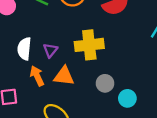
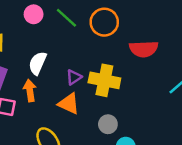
purple triangle: (50, 50) -> (74, 77), moved
orange arrow: (37, 76) -> (30, 91), moved

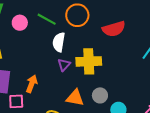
white semicircle: (38, 63) -> (59, 42), moved
orange arrow: (30, 91) -> (32, 84), turned 42
orange triangle: (69, 104) -> (75, 98), moved

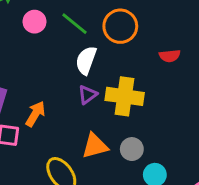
red semicircle: (114, 29) -> (170, 56), size x0.6
orange triangle: (75, 98) -> (95, 146), turned -36

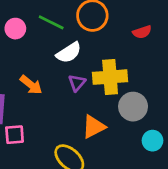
white semicircle: (86, 60) -> (69, 53), turned -130
orange arrow: (35, 114) -> (31, 85), moved, turned 110
gray circle: (132, 149) -> (133, 107), moved, size x1.4

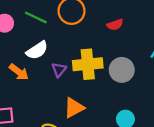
white semicircle: (69, 53) -> (37, 50), moved
gray circle: (133, 107) -> (122, 70), moved

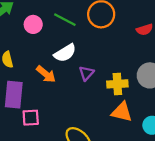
yellow cross: (88, 64) -> (117, 84), moved, size x0.7
orange triangle: (74, 108) -> (122, 112), moved, turned 40

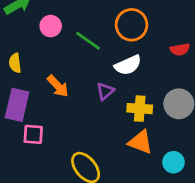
green line: (65, 20) -> (88, 41), moved
white semicircle: (65, 53) -> (128, 65), moved

